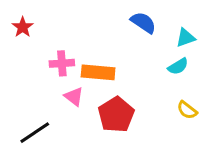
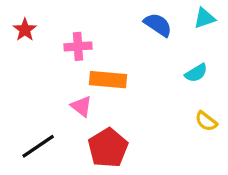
cyan triangle: (186, 38) -> (204, 18), moved
pink cross: (62, 63) -> (78, 46), moved
red pentagon: (116, 115) -> (108, 148), moved

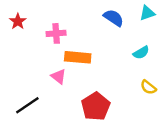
red pentagon: (108, 148) -> (96, 106), moved

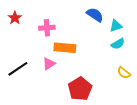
cyan triangle: (147, 13) -> (116, 26), moved
pink triangle: (59, 77) -> (49, 64), turned 48
black line: (27, 105) -> (18, 69), moved

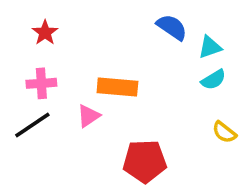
red star: (15, 18) -> (45, 33), moved
pink cross: (47, 28) -> (41, 83), moved
red pentagon: (80, 89) -> (145, 161), turned 30

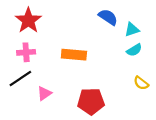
red star: (45, 33) -> (28, 20), size x1.6
pink triangle: (88, 116) -> (44, 93), moved

